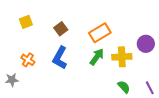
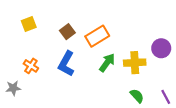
orange rectangle: (100, 33) -> (97, 36), moved

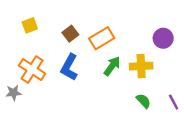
purple circle: (161, 48) -> (163, 38), moved
orange cross: (31, 66) -> (32, 70), size x1.6

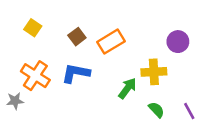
yellow square: (30, 25) -> (33, 28), turned -35
green arrow: (112, 66) -> (127, 88), moved
blue L-shape: (69, 67) -> (76, 73), turned 72

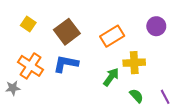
brown square: (77, 37) -> (67, 32), size x1.6
orange rectangle: (111, 42) -> (112, 36), moved
purple circle: (178, 42) -> (156, 26), moved

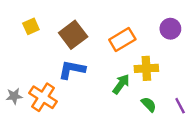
yellow square: (28, 24) -> (31, 26), turned 32
orange cross: (30, 66) -> (43, 97), moved

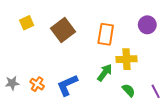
orange rectangle: (122, 40) -> (106, 34), turned -50
blue L-shape: (72, 70) -> (67, 85), moved, turned -35
orange cross: (43, 97) -> (37, 84), size x0.6

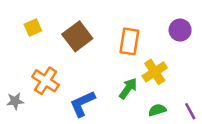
yellow cross: (126, 59) -> (155, 72), turned -30
orange cross: (37, 84) -> (46, 81), moved, size x1.5
green semicircle: (129, 90) -> (157, 110), turned -64

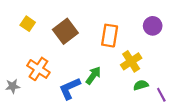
yellow square: (33, 27) -> (28, 24), turned -32
green arrow: (128, 88) -> (93, 75), moved
green semicircle: (157, 110) -> (141, 85), moved

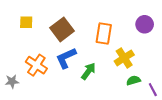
yellow square: (28, 24) -> (26, 22), turned -32
blue L-shape: (70, 88) -> (66, 58), moved

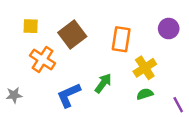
blue L-shape: (66, 58) -> (69, 95), moved
orange cross: (36, 65) -> (43, 59), moved
green semicircle: (133, 80) -> (145, 94), moved

